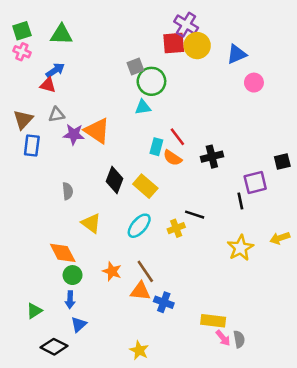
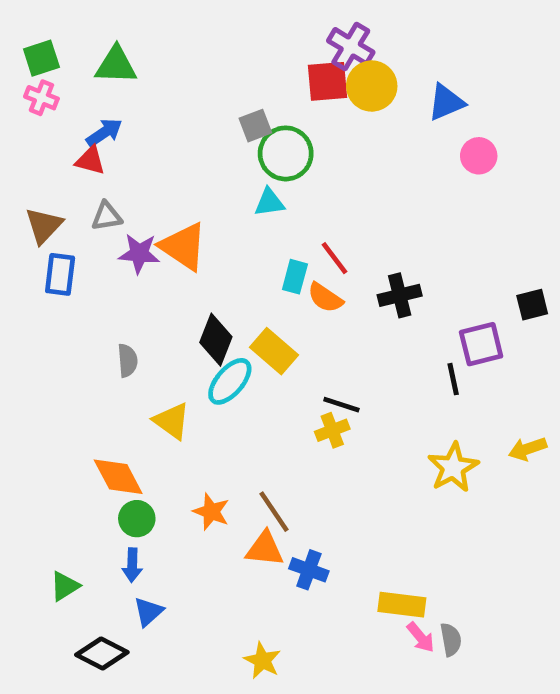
black line: (195, 215) -> (341, 405), moved
cyan ellipse: (139, 226) -> (230, 381), moved

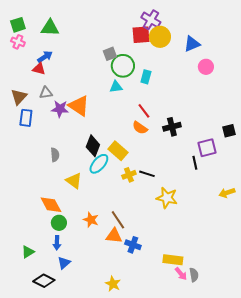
cyan rectangle: (295, 277) -> (146, 77), moved
yellow cross: (332, 430) -> (129, 175), moved
yellow star: (453, 467) -> (167, 198), moved, turned -30

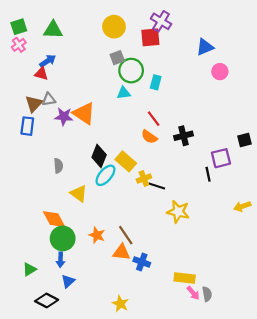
yellow circle: (160, 37) -> (114, 27), moved
pink cross: (18, 42) -> (19, 45), turned 32
brown triangle: (19, 97) -> (34, 104), moved
yellow cross: (129, 175) -> (144, 179), moved
green circle: (59, 223) -> (63, 238), size x1.5

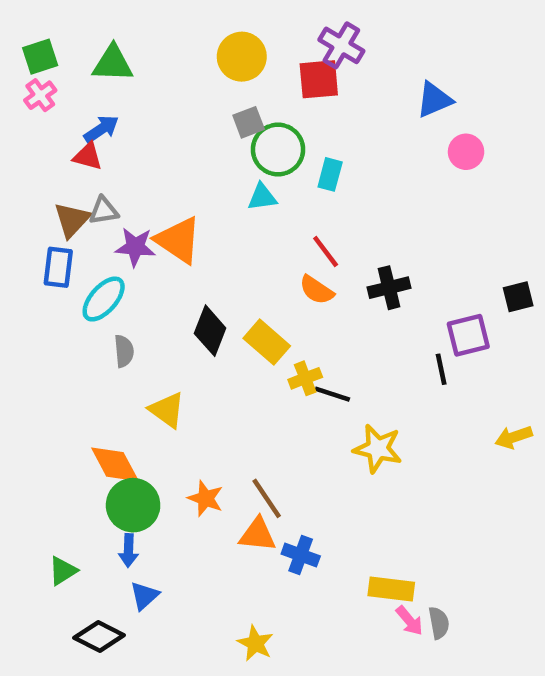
cyan ellipse: (105, 175) -> (104, 299), moved

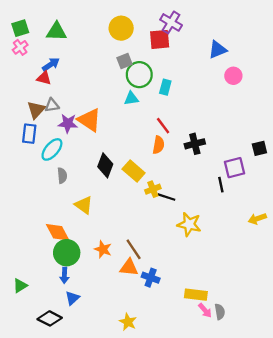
orange semicircle: (317, 290) -> (159, 145), turned -114
green triangle: (63, 571) -> (20, 286), moved

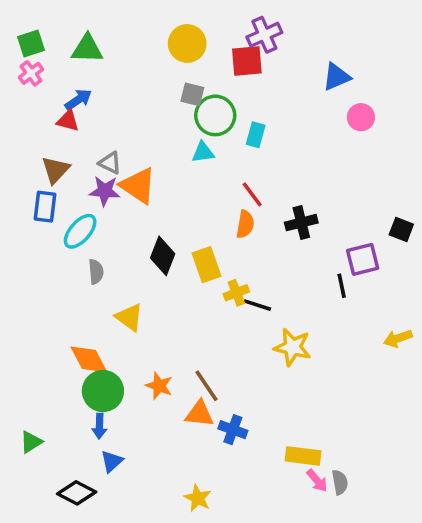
purple cross: (171, 22) -> (264, 35), turned 35
gray square: (125, 61) -> (192, 94), turned 35
gray triangle: (52, 105) -> (110, 163), moved, turned 35
black square: (259, 148) -> (401, 230), turned 35
yellow rectangle: (134, 171) -> (206, 265), turned 30

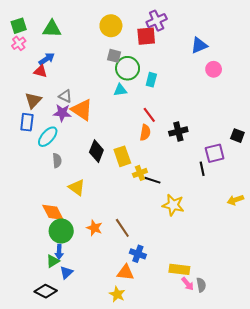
orange triangle: (199, 414) -> (125, 272), moved
green triangle: (31, 442) -> (53, 261), moved

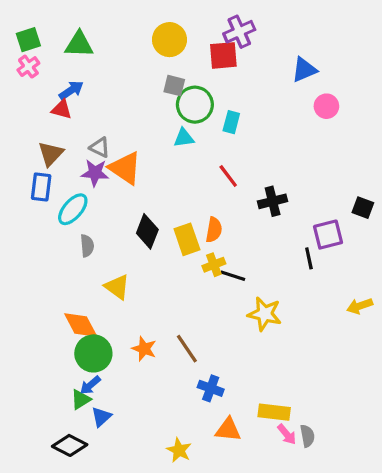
orange semicircle: (145, 133) -> (214, 230), moved
blue arrow: (59, 252) -> (90, 385), turned 48
orange triangle: (125, 272) -> (228, 430), moved

